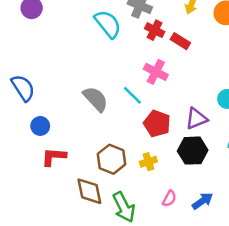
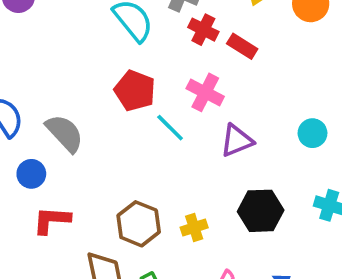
gray semicircle: (96, 99) -> (65, 133), moved
purple triangle: (196, 119) -> (237, 141), moved
red pentagon: (157, 124) -> (135, 91), moved

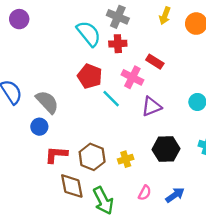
red cross: (203, 30) -> (118, 44), moved, turned -30
red rectangle: (242, 46) -> (155, 62), moved
blue circle: (31, 174) -> (39, 127), moved
red L-shape: (52, 220) -> (56, 155), moved

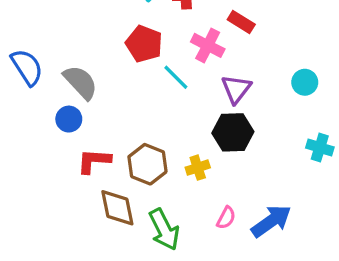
purple triangle: (151, 106) -> (236, 89), turned -30
black hexagon: (166, 149) -> (233, 132), moved
blue arrow: (175, 195) -> (271, 221), size x1.4

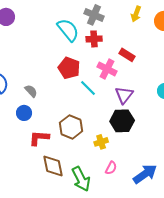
gray semicircle: (81, 82) -> (31, 91), size x0.6
brown hexagon: (147, 164) -> (71, 127), moved
pink semicircle: (226, 218) -> (111, 168), moved

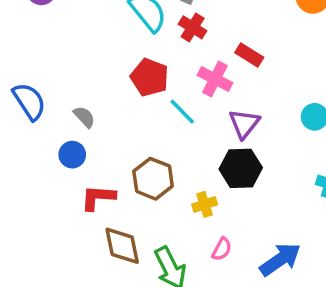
red cross: (94, 39) -> (193, 27), turned 35

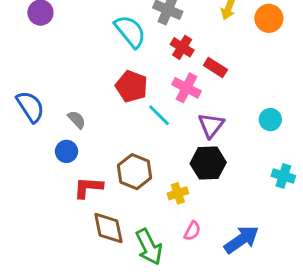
red cross: (193, 27) -> (182, 47), moved

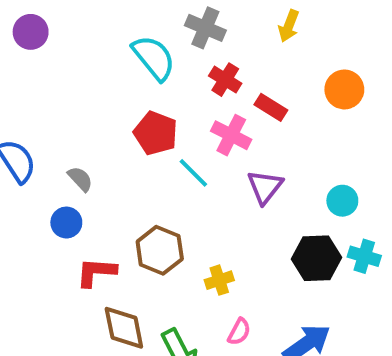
orange circle: (269, 18) -> (344, 89), moved
cyan circle: (270, 120) -> (342, 201), moved
black hexagon: (208, 163) -> (317, 258), moved

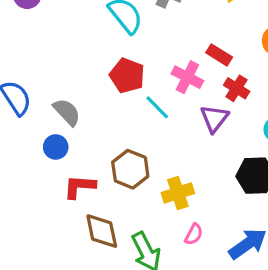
red cross: (225, 80) -> (237, 88), moved
gray semicircle: (80, 179) -> (67, 112), size x1.4
yellow cross: (219, 280) -> (178, 193), size x1.4

